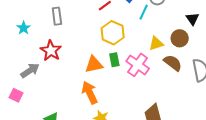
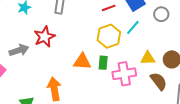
cyan line: (144, 12) -> (133, 27), moved
pink cross: (138, 65) -> (124, 74), turned 30
orange arrow: (90, 93) -> (54, 89), moved

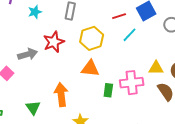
cyan line: (133, 27) -> (129, 35), moved
yellow hexagon: (109, 36) -> (92, 38), moved
green rectangle: (103, 63) -> (108, 90), moved

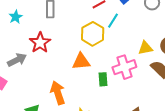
yellow hexagon: (92, 38) -> (93, 34), moved

